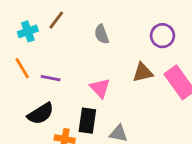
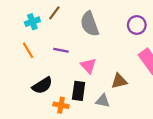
gray semicircle: (102, 34) -> (90, 24), size x1.6
brown triangle: (143, 72) -> (119, 81), moved
purple line: (51, 78) -> (61, 50), moved

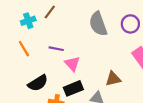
gray semicircle: (90, 24) -> (98, 24), moved
pink triangle: (88, 66) -> (72, 64), moved
black rectangle: (79, 91) -> (73, 88), turned 60

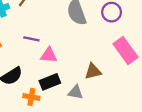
pink triangle: (72, 64) -> (49, 55), turned -42

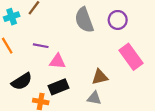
gray triangle: (75, 92) -> (94, 98), moved

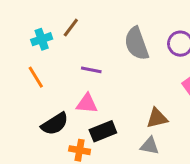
purple line: (41, 46) -> (91, 70), moved
pink triangle: (57, 61) -> (87, 103), moved

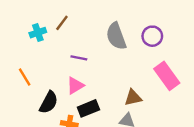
orange line: (36, 77) -> (25, 77), moved
pink triangle: (87, 103) -> (75, 86), turned -36
black semicircle: (55, 124) -> (49, 102), turned -30

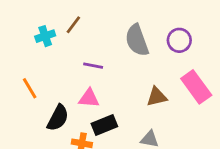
pink triangle: (75, 86) -> (89, 98), turned 36
brown triangle: (133, 98) -> (157, 97), moved

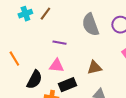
cyan cross: (45, 36) -> (25, 14), moved
brown triangle: (157, 97) -> (94, 68), moved

